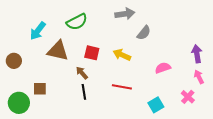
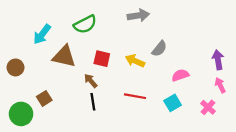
gray semicircle: (144, 33) -> (159, 49), moved
brown square: (40, 89) -> (44, 98), turned -32
cyan square: (156, 105) -> (173, 103), moved

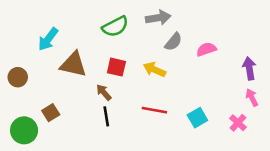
green semicircle: (85, 24) -> (115, 27), moved
gray semicircle: (159, 49) -> (173, 42), moved
pink semicircle: (180, 75) -> (206, 49), moved

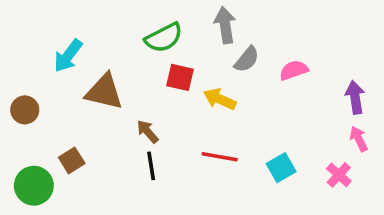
gray arrow: (158, 18) -> (225, 25), turned -90
red square: (116, 67) -> (180, 77), moved

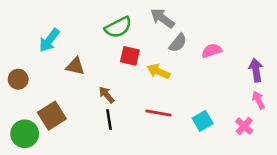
gray arrow: (225, 25) -> (162, 18), turned -45
brown triangle: (104, 92) -> (75, 66), size x0.7
brown square: (72, 160) -> (52, 116), size x1.5

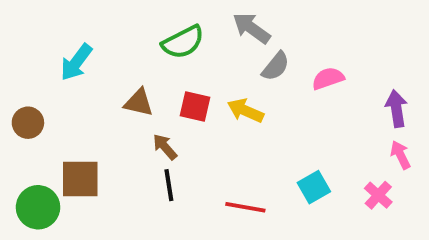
red square: (130, 56) -> (195, 107), moved
brown triangle: (75, 66) -> (139, 103), moved
red line: (158, 113) -> (245, 207), moved
brown square: (52, 116) -> (80, 179), turned 32

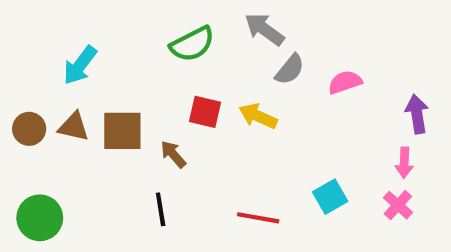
brown triangle: (139, 103) -> (74, 127), moved
pink arrow: (400, 155) -> (404, 163), moved, turned -152
brown square: (80, 179) -> (122, 131), moved
black line: (169, 185) -> (161, 209), moved

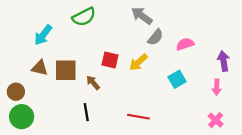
green semicircle: (192, 44) -> (84, 17), moved
yellow arrow: (258, 116) -> (138, 62), turned -66
brown circle: (29, 129) -> (16, 92), moved
cyan square: (330, 197) -> (177, 79), moved
pink cross: (398, 205) -> (216, 120), moved

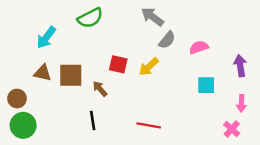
cyan square: (177, 79) -> (206, 85), moved, turned 30
pink arrow: (217, 87) -> (241, 103), moved

